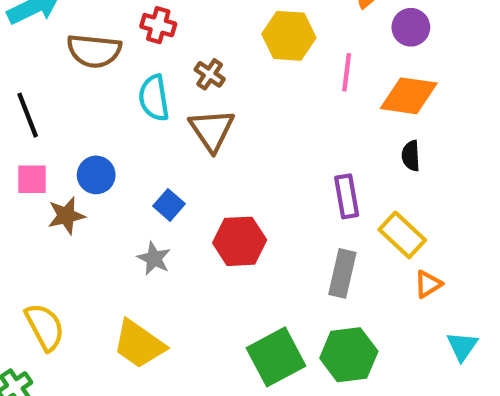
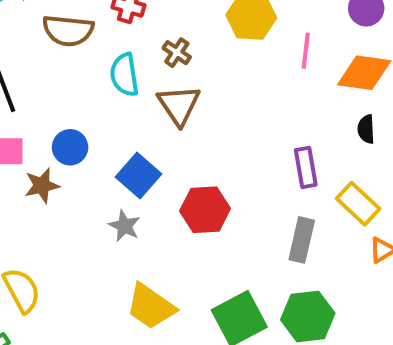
blue square: (169, 205) -> (139, 175), size x1.5
yellow trapezoid: (139, 344) -> (151, 306), moved

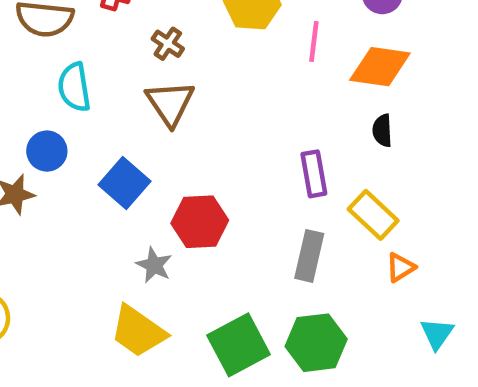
cyan semicircle: (124, 75) -> (74, 87), moved
gray star: (124, 226) -> (154, 265), moved

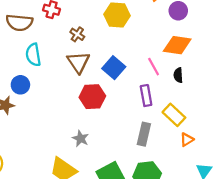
pink line: (314, 41) -> (154, 67), moved, turned -36
blue square: (124, 183) -> (114, 68), moved
red hexagon: (200, 222) -> (92, 97), moved
gray star: (154, 265) -> (81, 138), moved

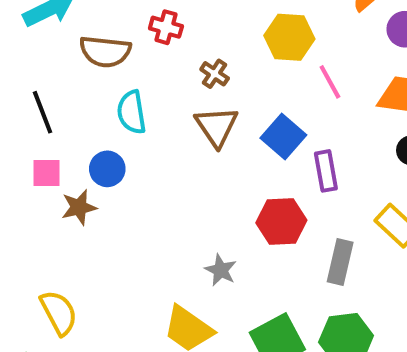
pink line: (154, 67) -> (330, 82), moved
purple rectangle: (146, 96) -> (326, 171), moved
red hexagon: (92, 97) -> (281, 222), moved

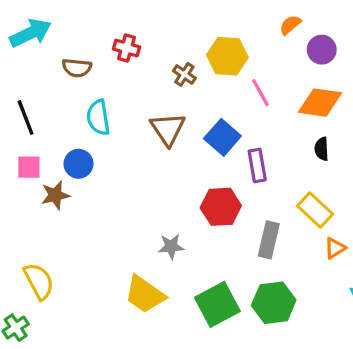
brown semicircle: (105, 51) -> (77, 68), size x0.7
brown cross: (215, 74) -> (184, 74), moved
gray star: (221, 270) -> (171, 246), turned -30

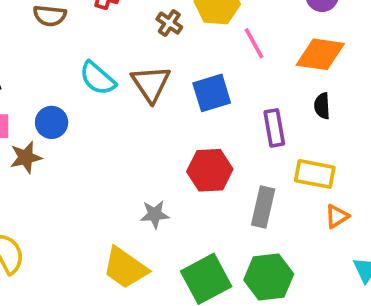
cyan semicircle: (98, 117) -> (98, 78), moved, turned -40
blue square: (222, 137) -> (212, 93), turned 32
purple rectangle: (257, 165) -> (274, 128), moved
yellow rectangle: (315, 210) -> (315, 174), turned -32

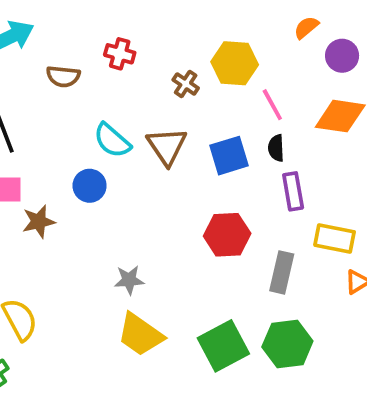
black semicircle: (322, 106) -> (276, 148), moved
blue circle: (52, 122) -> (90, 186), moved
gray star: (155, 214) -> (129, 280), moved

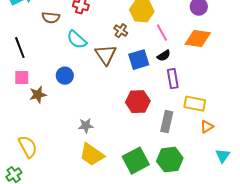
brown cross: (186, 84) -> (121, 31), moved
cyan semicircle: (112, 141) -> (77, 40), moved
black semicircle: (276, 148) -> (164, 56), turned -120

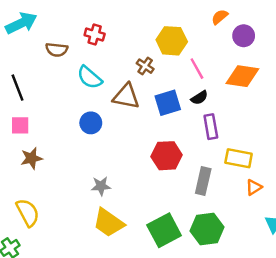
brown triangle: (106, 55) -> (126, 96), turned -45
blue circle: (65, 76) -> (91, 123), moved
brown star: (38, 95) -> (31, 158), moved

